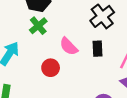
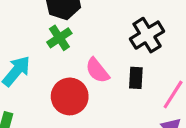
red circle: (51, 68) -> (70, 96), size x1.5

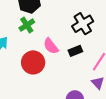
black rectangle: (136, 78) -> (75, 51), turned 64

